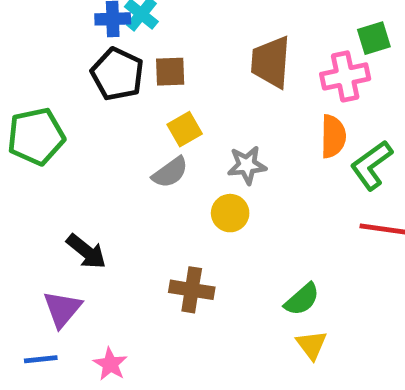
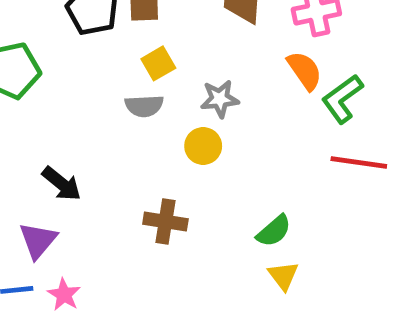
orange semicircle: (333, 136) -> (305, 71), turned -36
gray semicircle: (170, 172) -> (144, 106), turned 33
pink star: (110, 364) -> (64, 295), moved

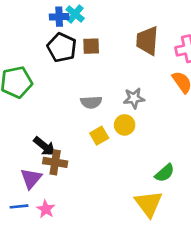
yellow square: (158, 63) -> (99, 136), moved
brown cross: (165, 221) -> (55, 162), moved
yellow triangle: (283, 276) -> (149, 204), moved, size x1.6

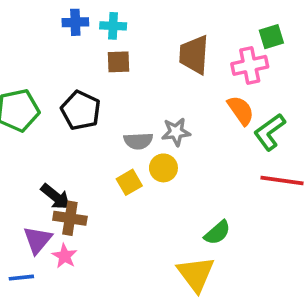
cyan cross: (75, 14) -> (113, 26), moved, turned -36
black pentagon: (62, 47) -> (81, 110), moved
gray semicircle: (91, 102) -> (138, 141), moved
pink star: (46, 209) -> (65, 256), moved

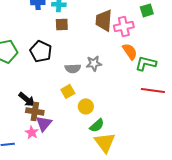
pink cross: (250, 65) -> (124, 26), moved
green L-shape: (270, 132) -> (146, 63), turned 50
yellow circle: (163, 168) -> (86, 106), moved
green semicircle: (217, 233) -> (97, 125), moved
purple triangle: (38, 240) -> (44, 123), moved

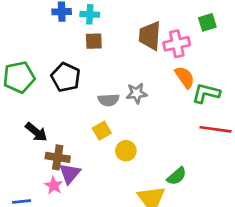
black arrow: (27, 99) -> (36, 132), moved
green semicircle: (97, 125) -> (177, 176), moved

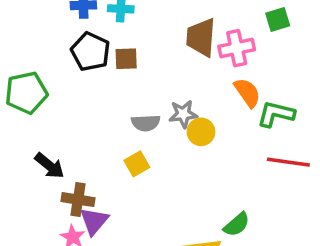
brown square: (94, 41) -> (126, 59), moved
black pentagon: (66, 77) -> (90, 52), moved
yellow circle: (126, 151) -> (201, 132), moved

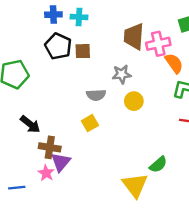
orange semicircle: (247, 93) -> (174, 63), moved
gray star: (183, 114) -> (122, 74), moved

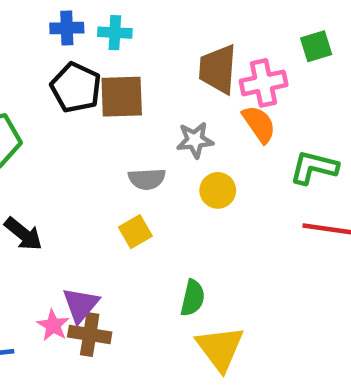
brown square: (83, 51) -> (122, 97), size x1.5
orange semicircle: (174, 63) -> (259, 124), moved
brown cross: (50, 147) -> (90, 335), moved
green semicircle: (158, 164) -> (193, 298), moved, turned -36

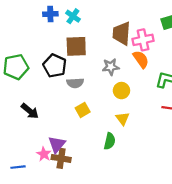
cyan cross: (115, 33) -> (73, 16), turned 32
black pentagon: (76, 87) -> (55, 66), moved
gray semicircle: (147, 179) -> (75, 83), moved
yellow triangle: (220, 348) -> (123, 119), moved, size x0.6

